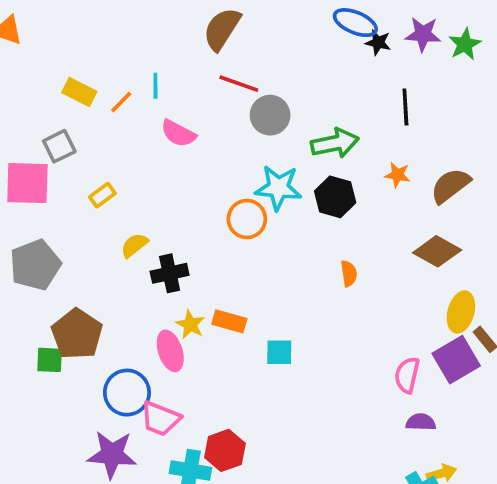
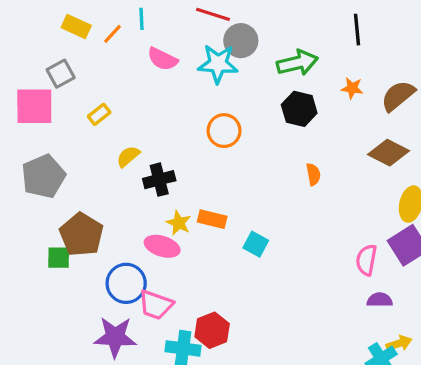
cyan star: (278, 188) -> (218, 64), moved
pink ellipse: (170, 351) -> (162, 246), turned -52
cyan square: (279, 352) -> (256, 244), turned 30

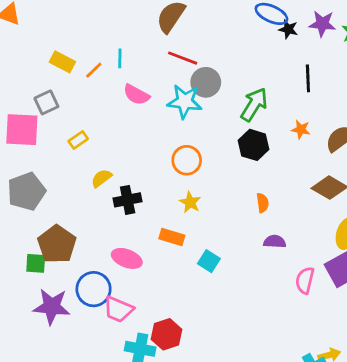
green arrow: (297, 63) -> (254, 105), turned -48
yellow star: (179, 223) -> (190, 202), moved
purple semicircle: (380, 300) -> (275, 242), moved
purple star: (115, 337) -> (52, 307), moved

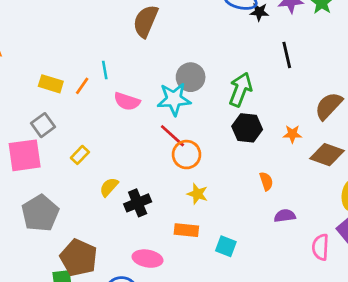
red line: (183, 58) -> (172, 136), moved, turned 32
orange star: (301, 129) -> (292, 134), moved

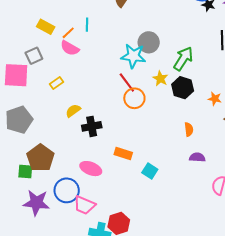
pink semicircle: (127, 101) -> (70, 48), moved
yellow star: (197, 194) -> (160, 79), moved

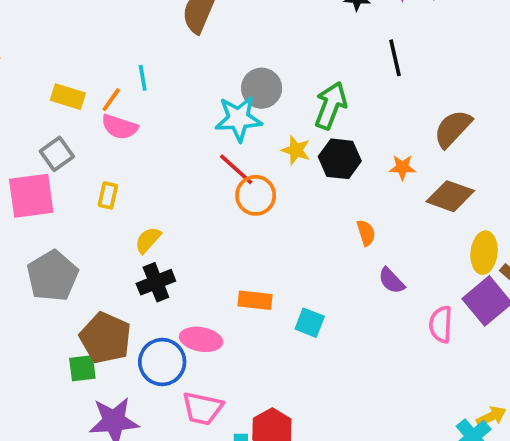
yellow rectangle: (57, 83) -> (108, 195), turned -32
black cross: (92, 126) -> (156, 282), moved
purple semicircle: (197, 157) -> (391, 281), turned -126
blue circle: (67, 190) -> (162, 362), moved

